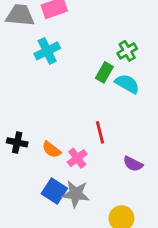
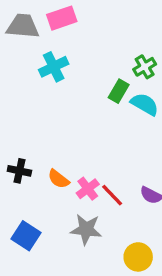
red line: (100, 132) -> (112, 195), moved, turned -30
blue square: (54, 191) -> (26, 236), moved

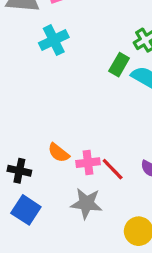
black cross: (19, 171) -> (19, 171), moved
pink cross: (88, 189) -> (88, 163), turned 30

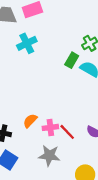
orange semicircle: (59, 153) -> (30, 121), turned 96

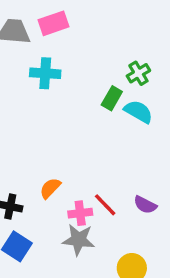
cyan cross: (27, 43) -> (45, 73), turned 30
pink cross: (50, 127) -> (80, 213), moved

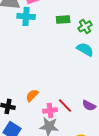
cyan cross: (45, 73) -> (26, 16), moved
green rectangle: (112, 98) -> (63, 19), moved, turned 56

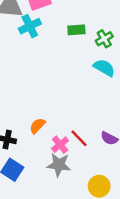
cyan cross: (26, 16) -> (30, 26), turned -30
pink cross: (50, 110) -> (60, 145), turned -32

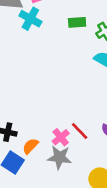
cyan cross: (30, 26) -> (30, 19), turned -35
orange semicircle: (37, 126) -> (30, 146), moved

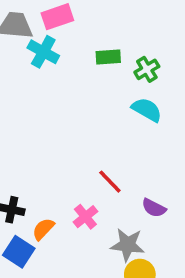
red line: (80, 131) -> (110, 182), moved
gray star: (59, 157) -> (128, 245), moved

